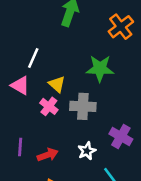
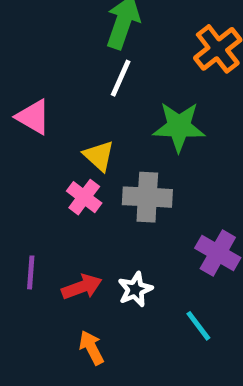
white line: (33, 58) -> (121, 78), moved
pink triangle: (20, 85) -> (33, 117), moved
white star: (87, 151) -> (135, 289), moved

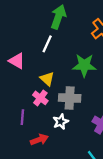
white line: (121, 78) -> (47, 44), moved
purple line: (31, 272) -> (22, 117), moved
white star: (135, 289) -> (61, 122), moved

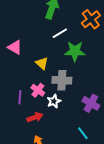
white line: (47, 44) -> (60, 33), moved, turned 35
pink cross: (40, 98) -> (38, 90), moved

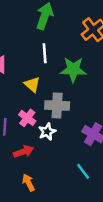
white line: (60, 33) -> (45, 53), moved, turned -63

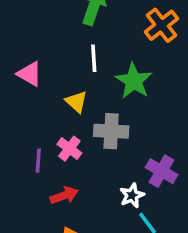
green star: (73, 69) -> (134, 81), turned 30
white star: (47, 132) -> (132, 195), moved

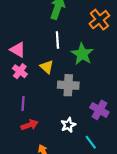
pink cross: (69, 149) -> (20, 71), moved
red arrow: (64, 195) -> (29, 125), moved
white star: (132, 195) -> (68, 125), moved

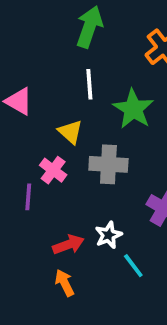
pink cross: (20, 71) -> (53, 170), moved
red arrow: (29, 125) -> (68, 245), moved
cyan line: (91, 142) -> (133, 266), moved

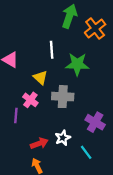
green arrow: (89, 27) -> (69, 16), moved
green star: (133, 109) -> (77, 64), turned -30
cyan line: (133, 266) -> (86, 152), moved

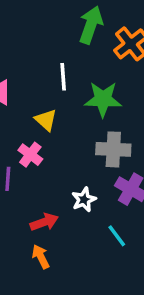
gray cross: (63, 97) -> (113, 149), moved
white star: (63, 138) -> (84, 200), moved

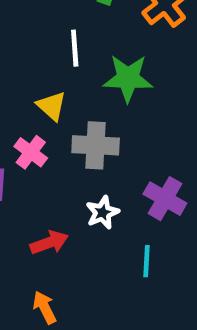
gray cross: (113, 149) -> (96, 145), moved
cyan line: (117, 236) -> (146, 261), turned 40
orange arrow: (41, 257) -> (45, 307), moved

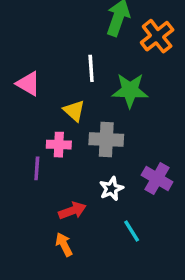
pink cross: (31, 152) -> (59, 145), turned -35
cyan line: (146, 261) -> (132, 231), moved, turned -35
orange arrow: (45, 307) -> (64, 245), moved

